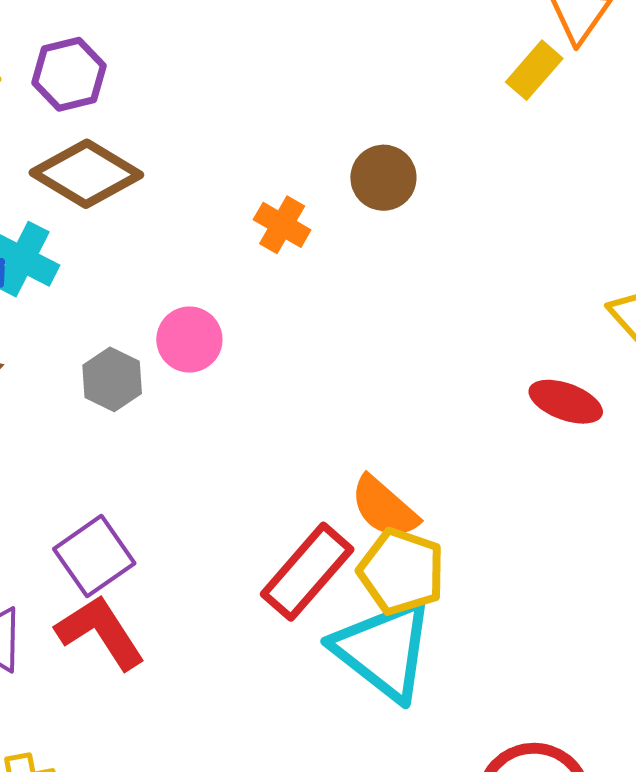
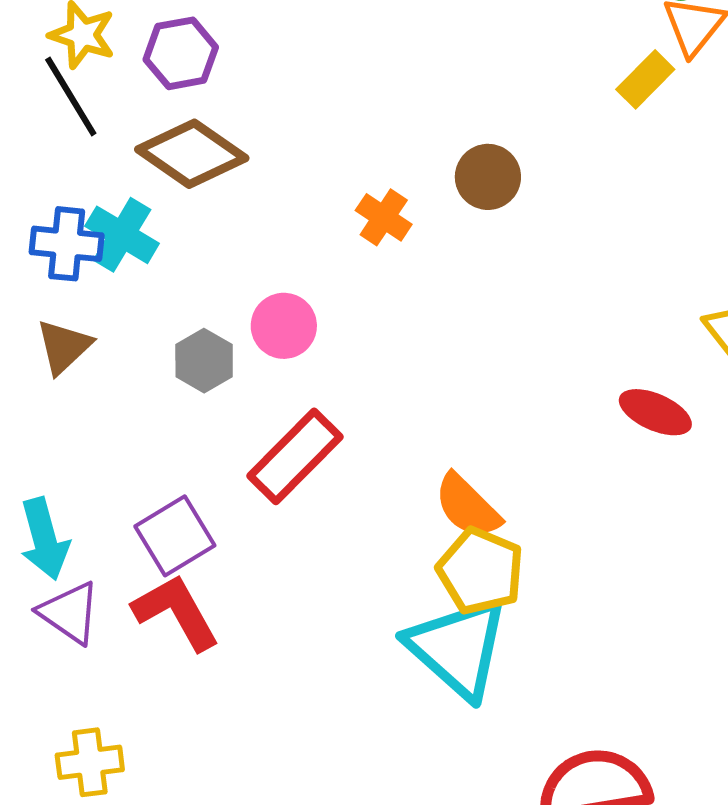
red rectangle: (307, 572) -> (295, 456), moved

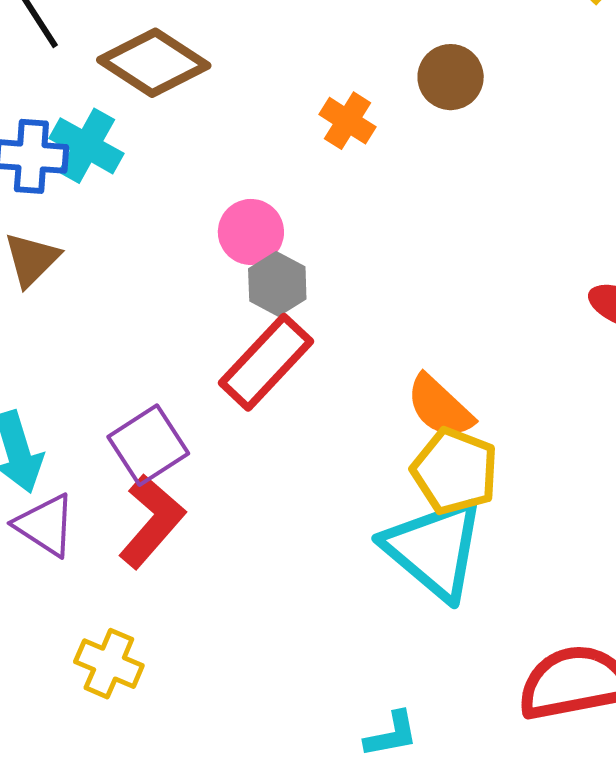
gray hexagon: (204, 361) -> (277, 284), moved
red L-shape: (176, 612) -> (152, 521), turned 72
yellow cross: (90, 762) -> (109, 664), moved, turned 32

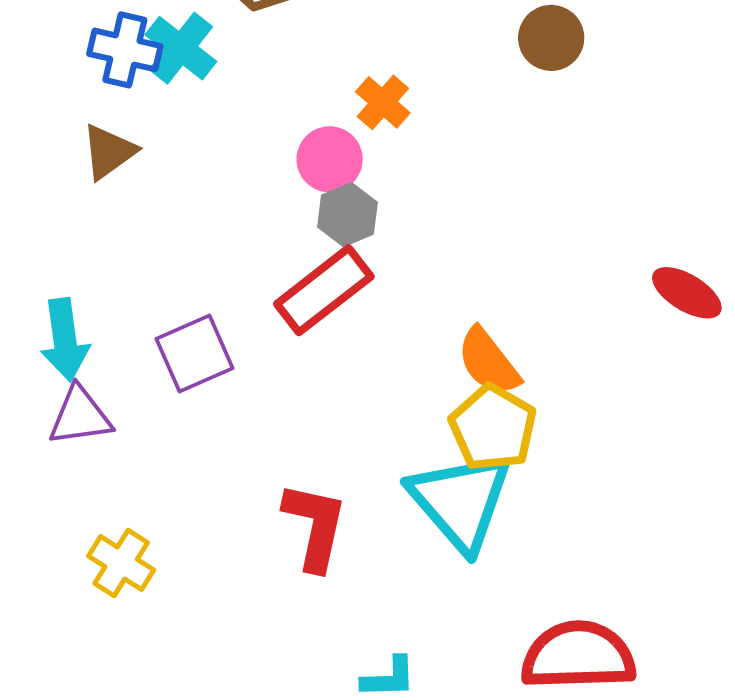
orange cross: (348, 121) -> (383, 102), moved
red L-shape: (152, 521) -> (315, 526), moved, turned -38
purple triangle: (45, 525) -> (80, 416), turned -50

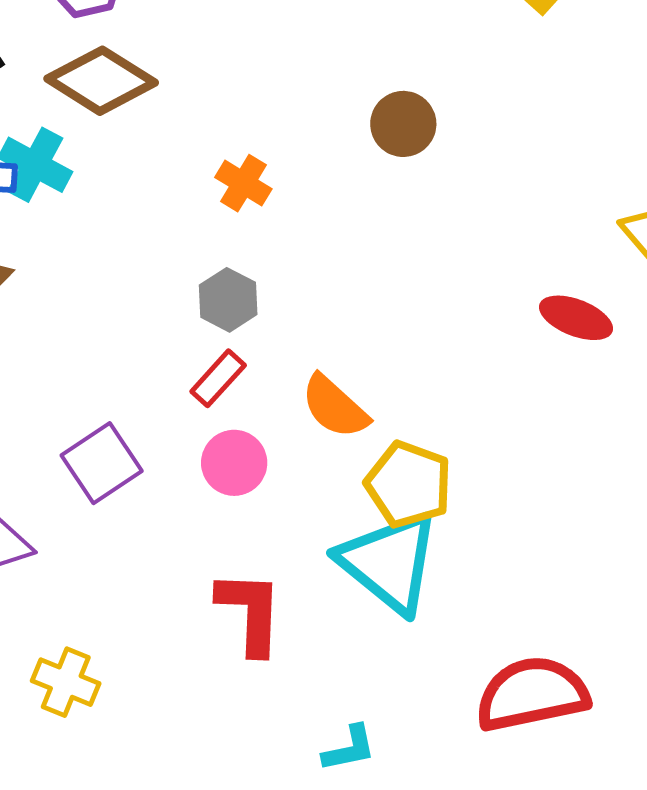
brown circle: (551, 38) -> (403, 124), moved
pink circle: (330, 159) -> (234, 463), moved
red rectangle: (324, 290) -> (218, 378), size x0.6
orange semicircle: (488, 362) -> (335, 407), moved

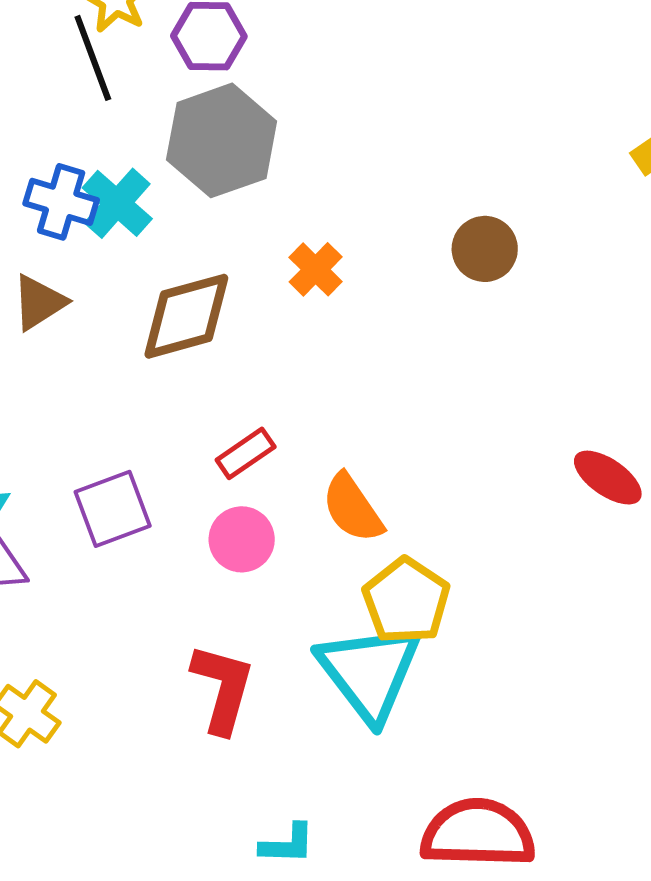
brown diamond: (101, 81) -> (186, 316), moved, turned -61
gray hexagon: (228, 300) -> (222, 140), moved, size x1.8

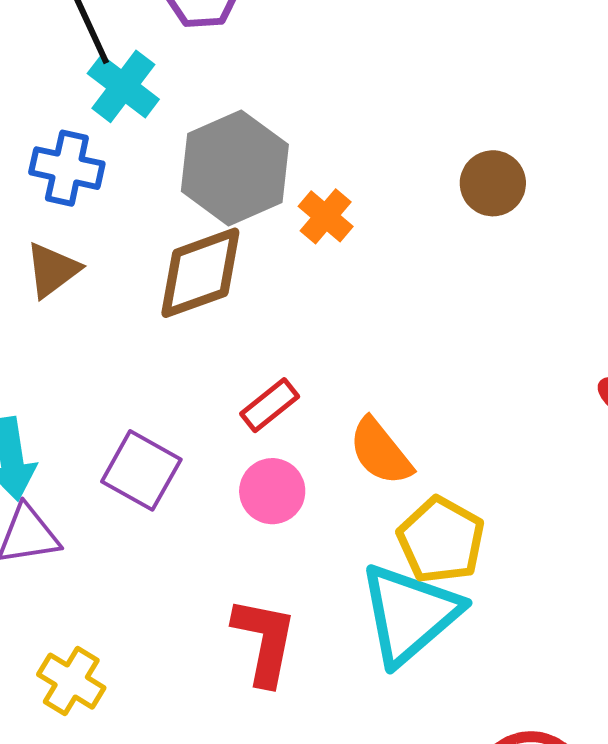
gray hexagon: (222, 140) -> (235, 168), moved
cyan cross: (117, 203) -> (123, 86), moved
purple square: (113, 509) -> (141, 470), turned -36
cyan triangle: (369, 672) -> (410, 614), turned 31

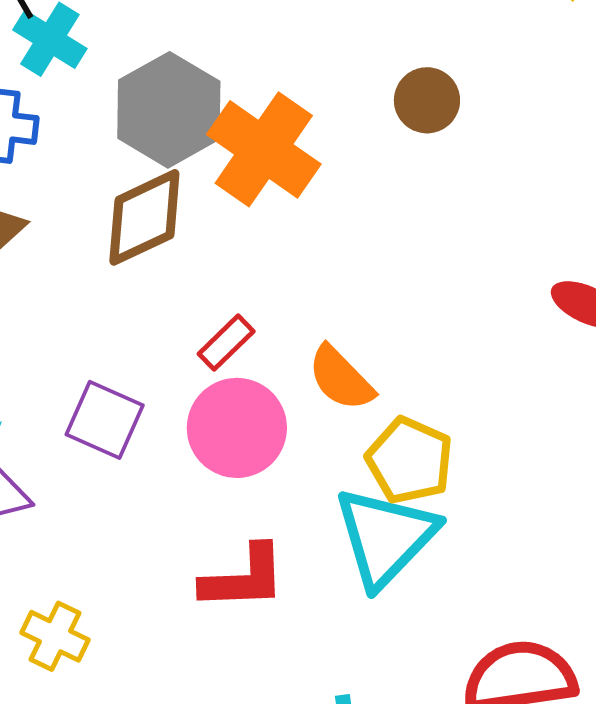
orange cross: (326, 216) -> (264, 149), size x2.0
pink circle: (272, 491) -> (237, 428), size x1.5
red L-shape: (264, 641) -> (244, 578), turned 82

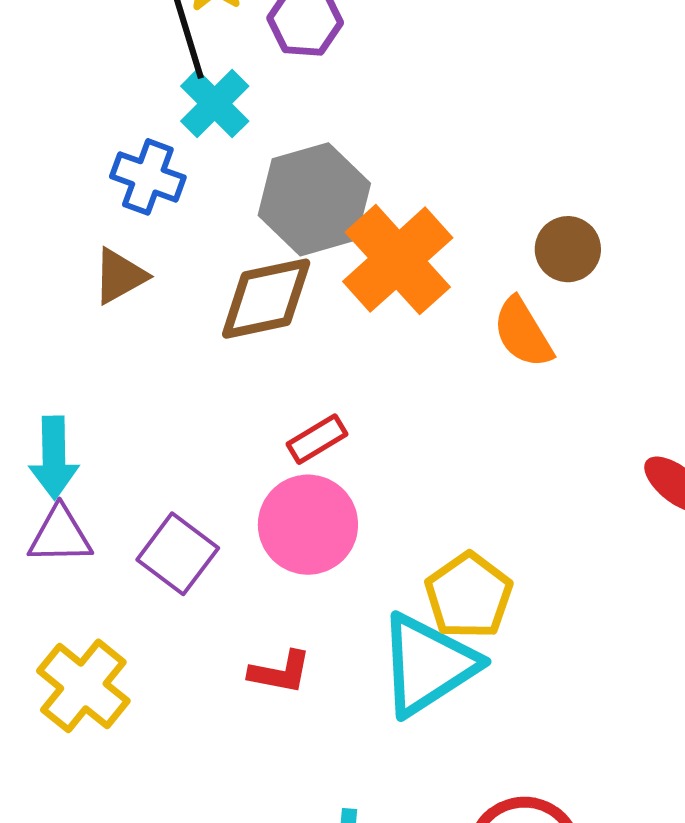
orange semicircle: (341, 378) -> (523, 333), moved
purple square: (105, 420) -> (178, 554), moved
red L-shape: (244, 578) -> (280, 672), size x0.7
yellow cross: (55, 636) -> (83, 686), size x1.4

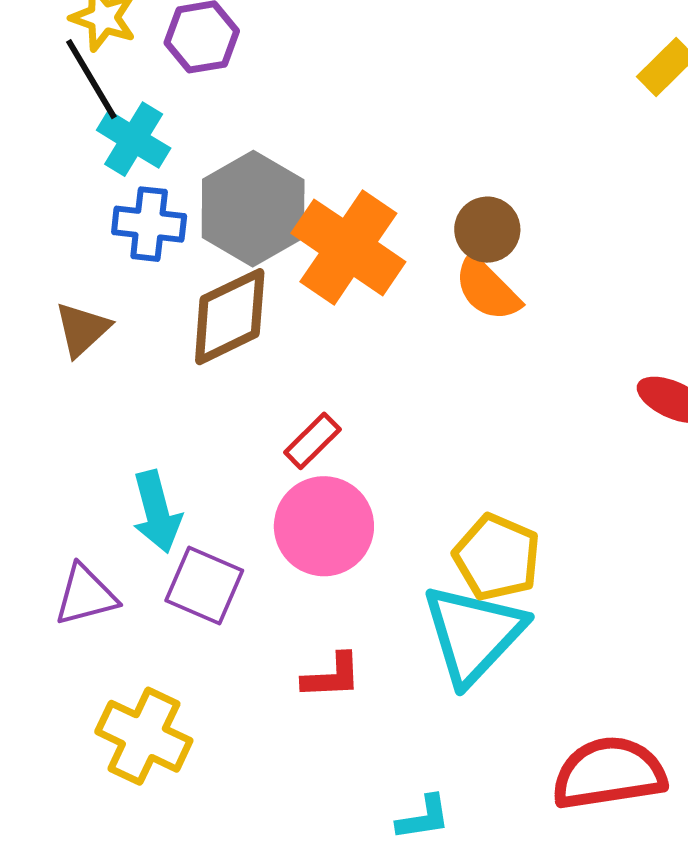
blue cross: (148, 177) -> (149, 224), moved
brown circle: (568, 249) -> (487, 230), moved
cyan arrow: (54, 458) -> (157, 512), moved

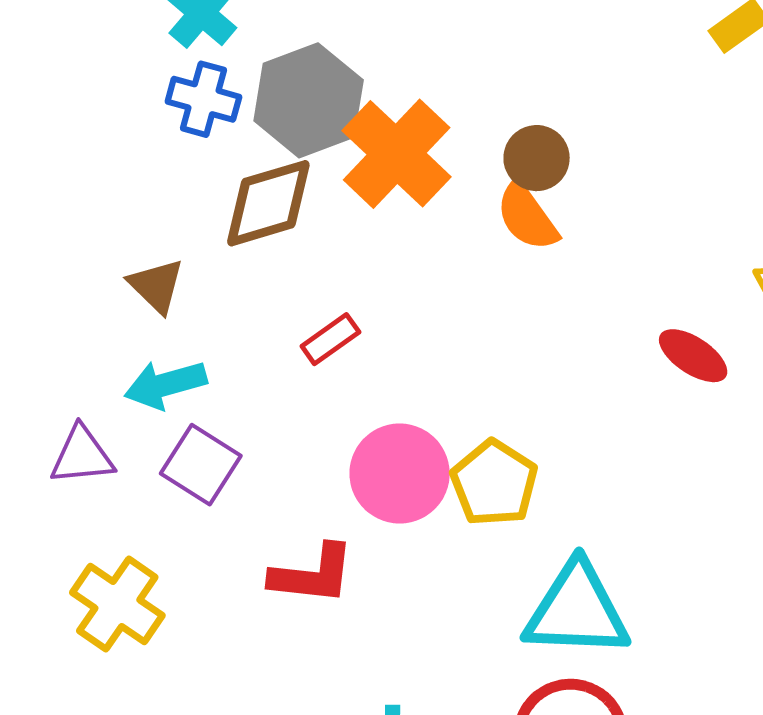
brown triangle: (82, 329) -> (156, 286), moved, turned -42
cyan arrow: (157, 512) -> (165, 384), turned 80
pink circle: (324, 526) -> (400, 473), moved
cyan triangle: (473, 634) -> (577, 610), moved, turned 40
red L-shape: (332, 676) -> (312, 574), size x1.4

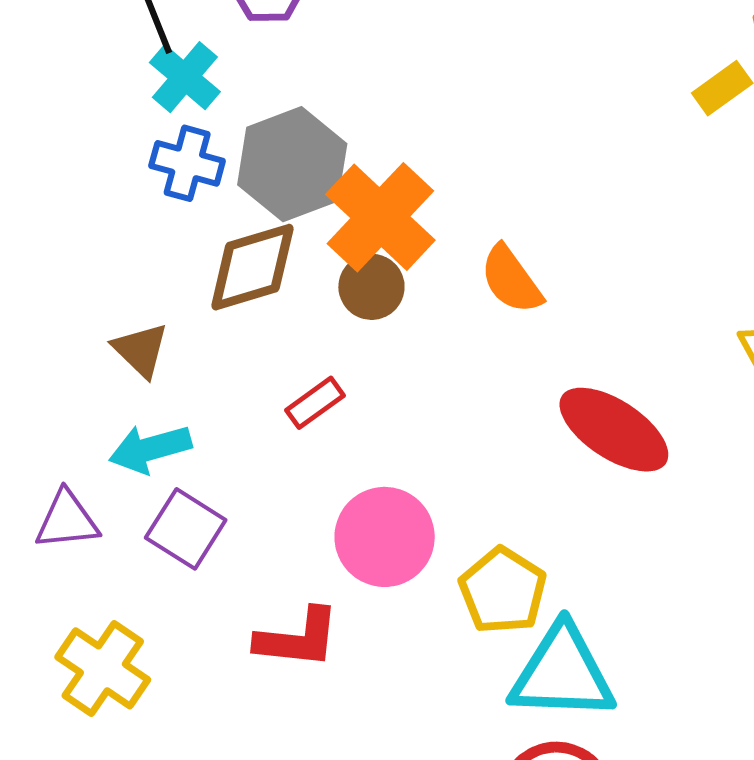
brown circle: (537, 158) -> (371, 287), moved
red ellipse: (693, 356) -> (614, 430), moved, size x1.6
yellow pentagon: (494, 483) -> (503, 591), moved

